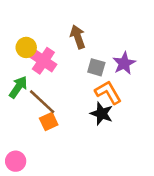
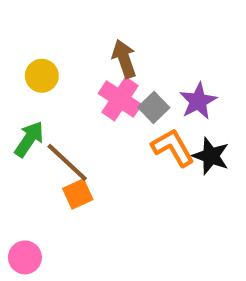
pink cross: (43, 61) -> (120, 99), moved
gray square: (96, 67) -> (154, 107), turned 30
black star: (102, 114) -> (211, 156), moved

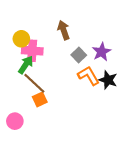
pink cross: (120, 99) -> (32, 51), moved, turned -30
green arrow: (29, 139) -> (26, 65), moved
pink circle: (25, 257) -> (15, 121), moved

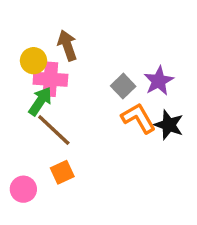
brown arrow: (64, 30) -> (67, 45), moved
orange square: (40, 99) -> (62, 172), moved

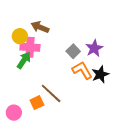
brown arrow: (67, 45) -> (40, 27), turned -48
black star: (169, 125) -> (100, 74), turned 30
brown line: (54, 130) -> (51, 93), moved

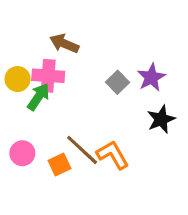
yellow circle: (20, 36) -> (18, 79), moved
orange L-shape: (82, 70) -> (113, 155), moved
pink circle: (14, 113) -> (22, 153), moved

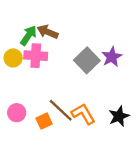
gray square: (117, 82) -> (87, 60), size x1.5
green arrow: (38, 97) -> (29, 35), moved
black star: (161, 119) -> (119, 116), moved

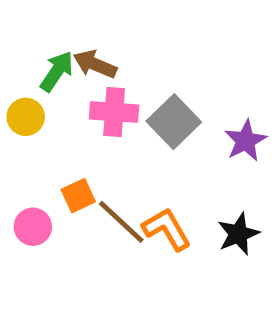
pink cross: (36, 56) -> (114, 112), moved
purple star: (112, 57) -> (245, 141), moved
orange square: (44, 121) -> (78, 196), moved

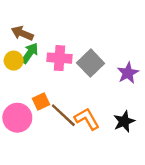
brown arrow: (95, 64) -> (22, 33), moved
green arrow: (57, 71) -> (30, 53), moved
pink circle: (33, 227) -> (17, 118), size x1.5

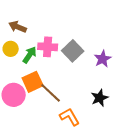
green arrow: (30, 53) -> (30, 55), moved
orange square: (41, 102) -> (33, 82), size x1.5
orange L-shape: (87, 119) -> (70, 117), moved

